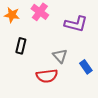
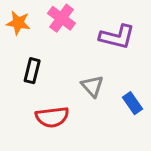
red semicircle: (47, 76) -> (52, 117), moved

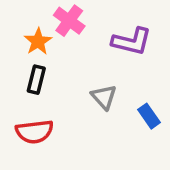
orange star: (18, 23) -> (38, 41), moved, turned 30
red semicircle: (52, 117) -> (34, 132), moved

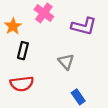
orange star: (38, 41) -> (13, 26), moved
blue rectangle: (149, 116) -> (78, 97), moved

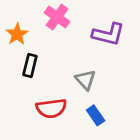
red semicircle: (22, 84) -> (51, 108), moved
blue rectangle: (78, 97) -> (96, 115), moved

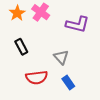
orange star: (17, 34) -> (17, 13), moved
black rectangle: (30, 66) -> (21, 47), turned -42

